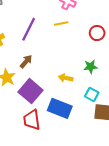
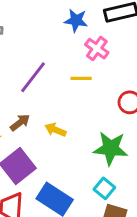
green star: (90, 67) -> (111, 148), size x1.6
yellow arrow: (66, 78) -> (55, 130), moved

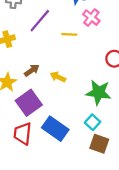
purple line: (33, 77) -> (40, 21), moved
yellow line: (81, 78) -> (69, 34), moved

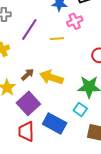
pink cross: (91, 18) -> (75, 21), turned 35
yellow arrow: (58, 77) -> (51, 77), size x1.6
cyan square: (93, 122) -> (80, 110), moved

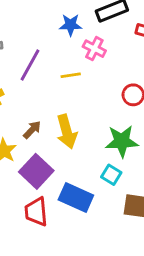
pink cross: (75, 21) -> (94, 49), turned -35
yellow arrow: (51, 77) -> (67, 132), turned -120

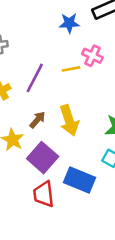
pink cross: (94, 49) -> (92, 56), moved
purple line: (30, 65) -> (35, 78), moved

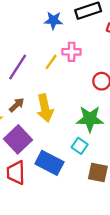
pink cross: (92, 56) -> (72, 52), turned -30
yellow line: (71, 69) -> (51, 62), turned -49

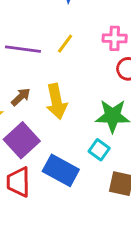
pink cross: (72, 52) -> (115, 38), moved
purple line: (18, 67) -> (23, 49), turned 64

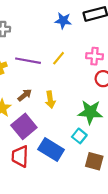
yellow arrow: (56, 101) -> (50, 100), size x0.7

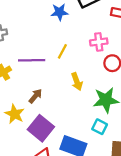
yellow arrow: (50, 100) -> (77, 82), moved

